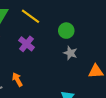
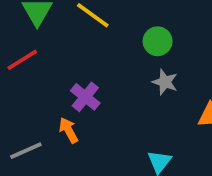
purple cross: (26, 44) -> (85, 97), moved

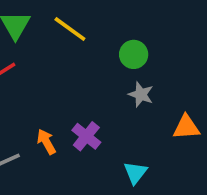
purple cross: (85, 97) -> (86, 136), moved

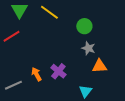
orange triangle: (186, 127) -> (99, 66), moved

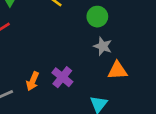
orange arrow: (36, 74) -> (33, 81), turned -128

